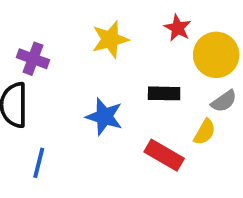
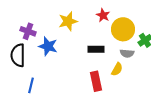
gray semicircle: (224, 101) -> (127, 53), turned 40
blue star: (104, 117) -> (48, 46), moved
red rectangle: (164, 155) -> (96, 81), turned 48

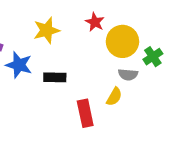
black rectangle: (96, 49) -> (55, 77), moved

